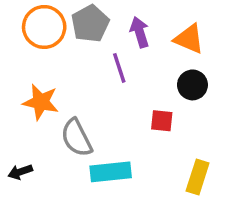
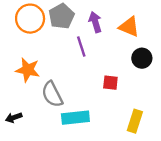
black circle: (192, 85) -> (142, 58), moved

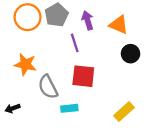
red square: (110, 83) -> (83, 76), moved, size x1.6
cyan rectangle: (75, 118) -> (69, 108), size x0.7
yellow rectangle: (135, 121) -> (124, 112), turned 30

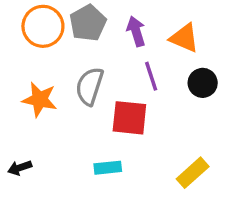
purple line: (75, 43) -> (151, 76), moved
gray semicircle: (48, 87) -> (90, 86), moved, turned 45

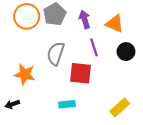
orange star: (40, 100) -> (25, 74), moved

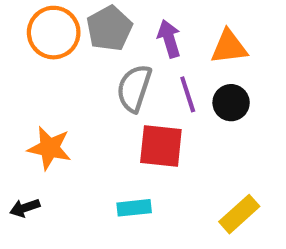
orange triangle: (115, 24) -> (229, 47), turned -30
black circle: (126, 52) -> (231, 103), moved
gray semicircle: (56, 54) -> (134, 88), moved

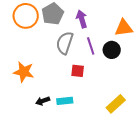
orange triangle: (229, 47) -> (124, 28), moved
red square: (161, 146) -> (78, 71), size x0.6
black arrow: (25, 208) -> (43, 101), moved

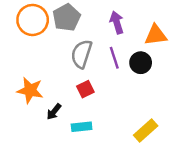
purple arrow: (82, 19) -> (117, 22), moved
red square: (78, 71) -> (85, 89), moved, turned -32
black arrow: (43, 101) -> (54, 112), moved, turned -32

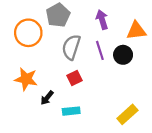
orange circle: (33, 20) -> (28, 33), moved

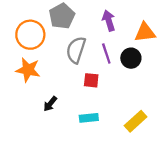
red square: (75, 78) -> (91, 80), moved, turned 32
orange star: (26, 79) -> (28, 70), moved
cyan rectangle: (71, 111) -> (89, 118), moved

